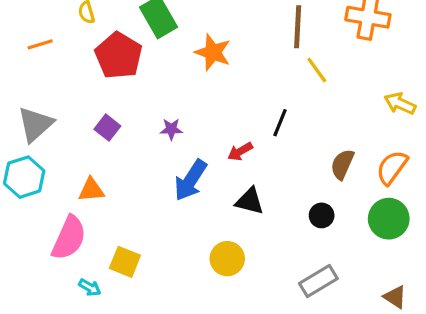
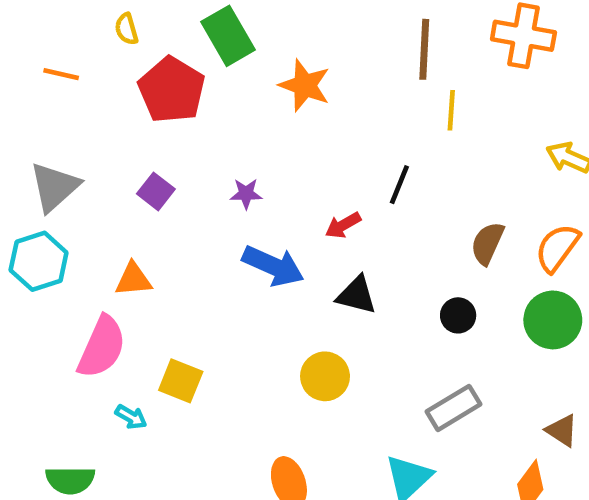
orange line: (40, 44) -> (61, 74), turned 30
yellow line: (317, 70) -> (451, 110), turned 40
blue arrow: (190, 180) -> (273, 266), turned -99

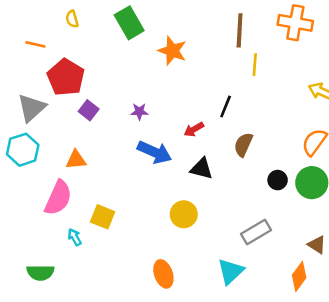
red pentagon: (172, 90) -> (66, 77), moved
brown semicircle: (487, 243) -> (243, 145), moved
black circle: (458, 315) -> (278, 180), moved
cyan arrow: (131, 417) -> (75, 237), turned -150

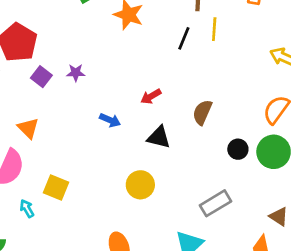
black line: (226, 107) -> (184, 38), moved
purple star: (139, 112) -> (76, 73), moved
blue arrow: (155, 152) -> (110, 120), size x0.6
orange triangle: (76, 160) -> (28, 128), turned 50

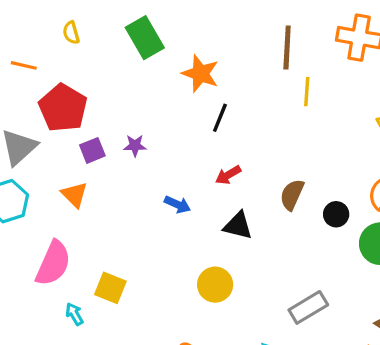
black line: (184, 38) -> (220, 118), moved
purple square: (41, 77) -> (92, 150), turned 30
orange triangle: (28, 128) -> (74, 195), moved
black circle: (238, 149) -> (336, 214), moved

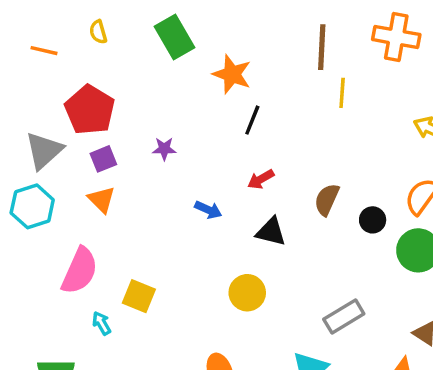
orange line: (24, 65) -> (44, 51), moved
purple square: (92, 150) -> (103, 159), moved

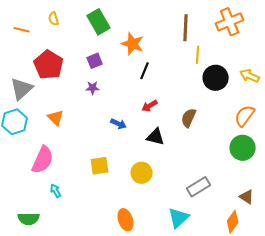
orange cross: (396, 37) -> (230, 22), turned -32
purple square: (103, 159) -> (95, 61), moved
black circle: (373, 220) -> (216, 78), moved, size x1.6
yellow square: (139, 296) -> (100, 166), moved, turned -30

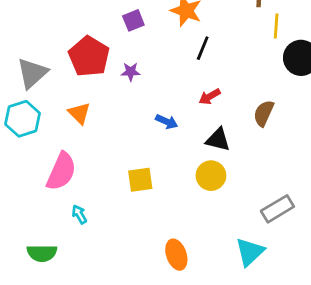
purple square: (95, 61) -> (133, 20), moved
red pentagon: (49, 65) -> (89, 56), moved
yellow circle: (142, 173) -> (211, 176), moved

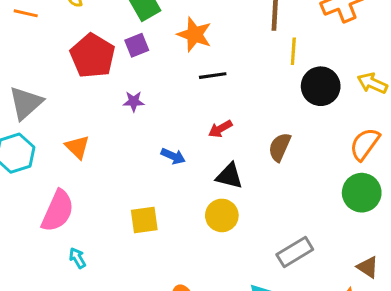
black line: (203, 48) -> (213, 76), turned 60
red pentagon: (89, 56) -> (93, 56), moved

